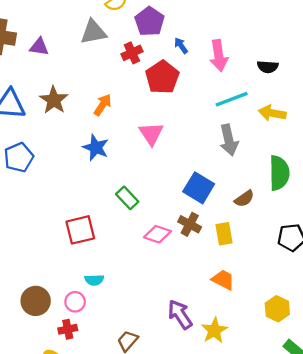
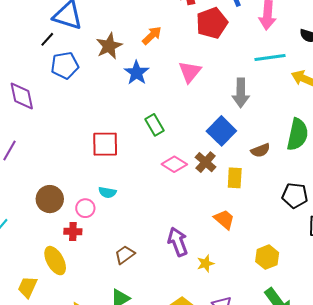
brown star: (54, 100) -> (109, 46), moved
gray arrow: (229, 140) -> (241, 93), moved
yellow star: (214, 330) -> (206, 263), size x0.7

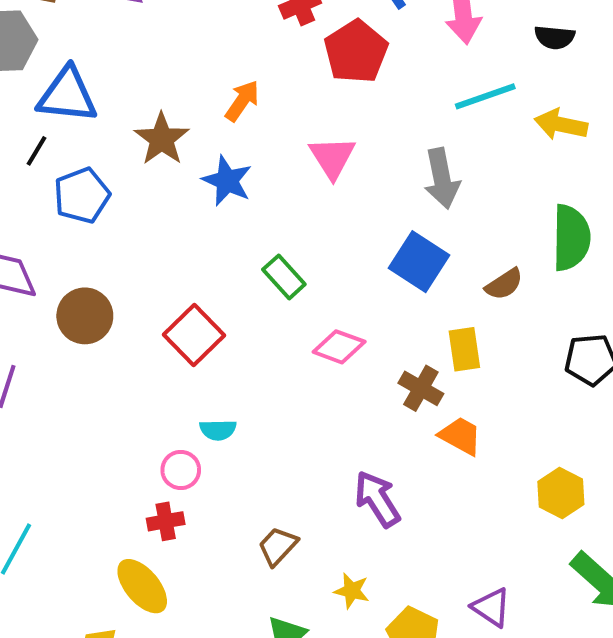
red square: (105, 144) -> (194, 335), turned -32
brown cross: (206, 162) -> (421, 388), moved
brown circle: (50, 199) -> (85, 316), moved
yellow star: (206, 263) -> (352, 591), moved, turned -30

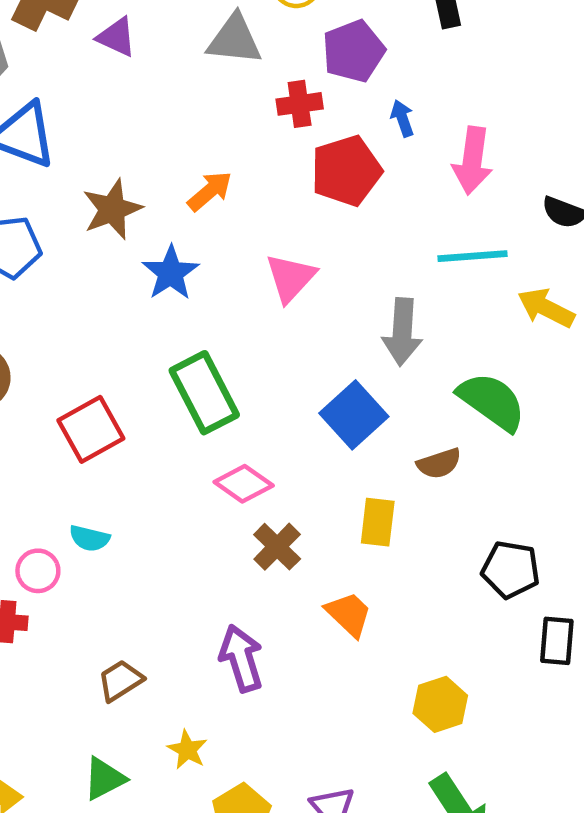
green semicircle: (571, 238) -> (492, 401), moved, turned -70
green rectangle: (284, 277) -> (204, 393), size x1.6
brown cross: (421, 388) -> (277, 547), moved

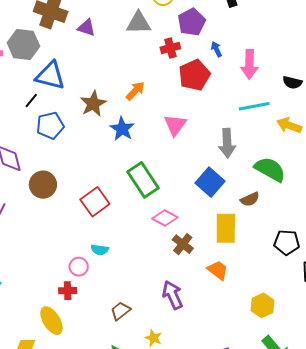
yellow rectangle: (378, 522) -> (226, 228), size x1.4

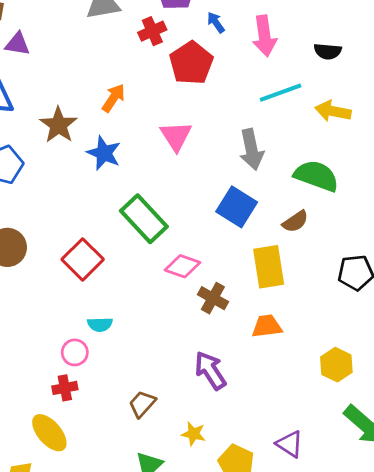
purple triangle: (87, 28) -> (17, 44), moved
orange trapezoid: (218, 270) -> (267, 326), turned -35

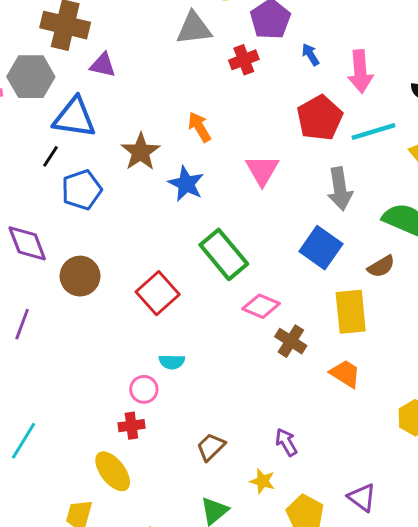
red pentagon: (191, 63) -> (320, 118), moved
orange arrow: (113, 98) -> (199, 127), turned -68
orange trapezoid: (267, 326) -> (345, 374), turned 36
purple arrow: (210, 371) -> (286, 442), moved, size x0.7

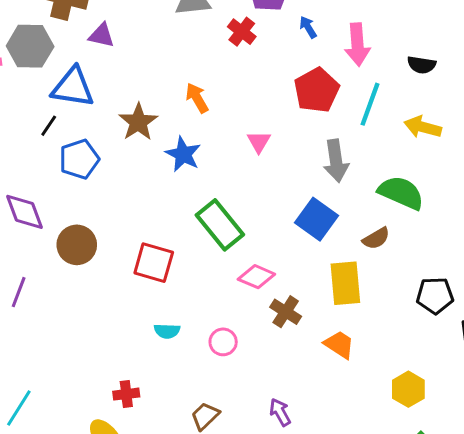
red cross: (244, 60) -> (242, 32), turned -32
cyan line: (374, 131) -> (370, 104), turned -54
pink triangle: (262, 170) -> (259, 142), size x0.7
red square: (158, 293) -> (154, 263), turned -33
pink circle: (144, 389) -> (223, 342), moved

